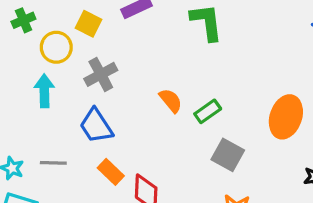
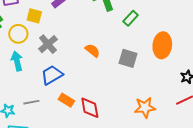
green rectangle: (208, 111) -> (131, 18), moved
blue trapezoid: (96, 126) -> (52, 75), turned 105
gray square: (228, 155) -> (128, 58), moved

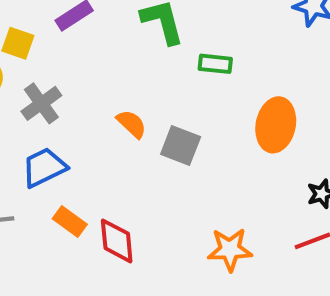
green rectangle: (131, 18) -> (215, 64), turned 49
gray square: (128, 58) -> (181, 146), moved

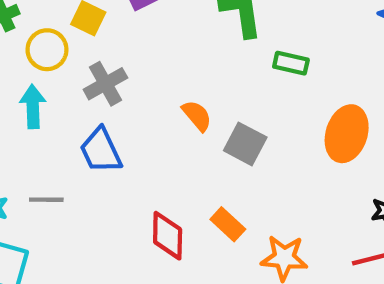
blue trapezoid: (44, 167) -> (101, 150), turned -96
orange rectangle: (70, 221) -> (228, 224), moved

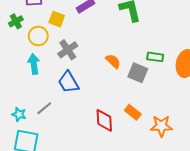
green rectangle: (291, 63) -> (155, 57), moved
gray line: (46, 200) -> (44, 108), turned -35

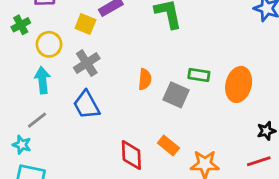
yellow square: (57, 19) -> (85, 24), moved
orange semicircle: (113, 61) -> (145, 79), turned 49
gray line: (44, 108) -> (37, 120), moved

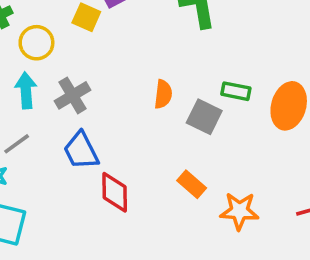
gray cross: (87, 63) -> (72, 95), moved
blue trapezoid: (86, 105) -> (81, 151), moved
red diamond: (131, 155) -> (115, 192), moved

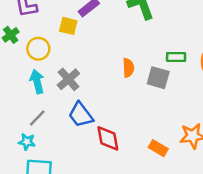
orange rectangle: (192, 184) -> (158, 148), moved

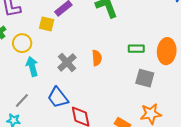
gray square: (158, 78) -> (145, 78), moved
gray cross: (68, 79) -> (67, 62), moved
cyan arrow: (37, 82) -> (32, 66), moved

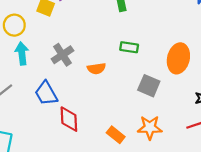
green rectangle: (136, 49) -> (129, 47), moved
orange semicircle: (97, 58) -> (96, 68), moved, turned 77

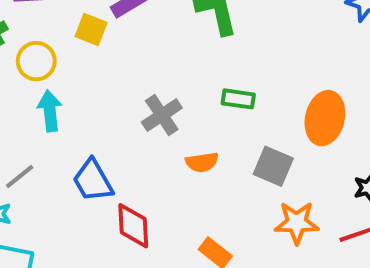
gray cross: (62, 55) -> (162, 115), moved
orange semicircle: (96, 68) -> (202, 162), moved
orange star: (150, 128) -> (297, 223), moved

